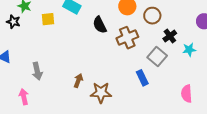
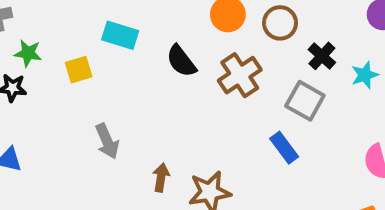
gray arrow: (37, 71) -> (107, 141), moved

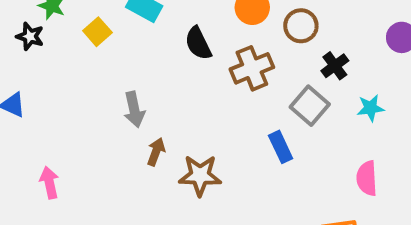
yellow square: (79, 70) -> (97, 32), turned -36
cyan star: (365, 75) -> (370, 108), moved
gray arrow: (107, 141) -> (134, 109), moved

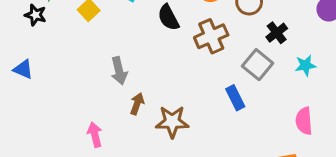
pink arrow: (49, 183) -> (95, 135), moved

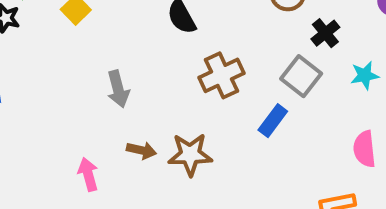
brown cross: (211, 36) -> (221, 75), moved
blue rectangle: (235, 98) -> (273, 121), turned 65
brown arrow: (137, 104) -> (141, 150), moved, turned 85

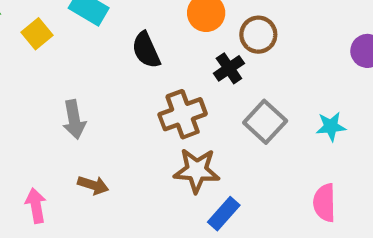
black cross: (325, 33) -> (229, 68), moved
blue rectangle: (273, 121) -> (224, 214), moved
brown star: (190, 154) -> (197, 170), moved

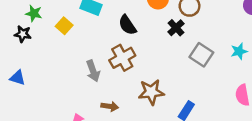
brown cross: (183, 114) -> (122, 58), moved
brown star: (197, 170) -> (151, 92), moved

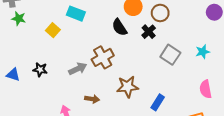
green star: (34, 13) -> (19, 18), moved
black semicircle: (127, 25) -> (120, 27), moved
black star: (23, 34) -> (40, 70), moved
gray arrow: (93, 71) -> (78, 69), turned -96

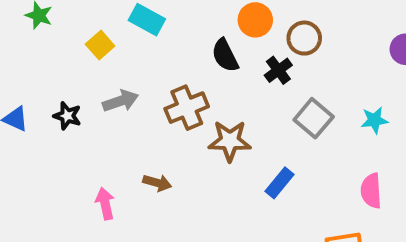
gray arrow: (78, 69) -> (120, 101), moved
brown star: (128, 87) -> (230, 141), moved
blue rectangle: (158, 102) -> (279, 183), moved

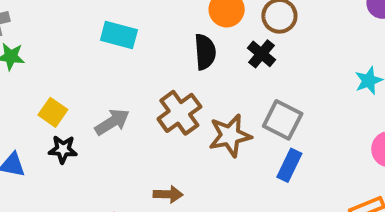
yellow square: (100, 45) -> (53, 112), moved
black semicircle: (225, 55) -> (205, 52), turned -144
gray square: (314, 118) -> (283, 120), moved

